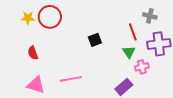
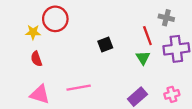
yellow star: (28, 18) -> (33, 32), moved
pink cross: (142, 67) -> (172, 94), moved

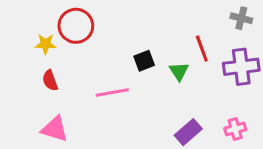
gray cross: (166, 18) -> (241, 18), moved
green triangle: (143, 58) -> (179, 71), moved
pink line: (79, 88) -> (112, 93), moved

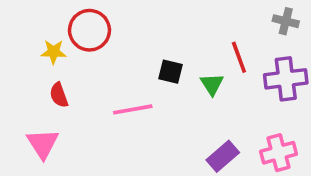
black square: (144, 61) -> (171, 72), turned 35
pink triangle: (55, 129) -> (43, 144), moved, turned 40
pink cross: (235, 129) -> (279, 153), size x1.4

